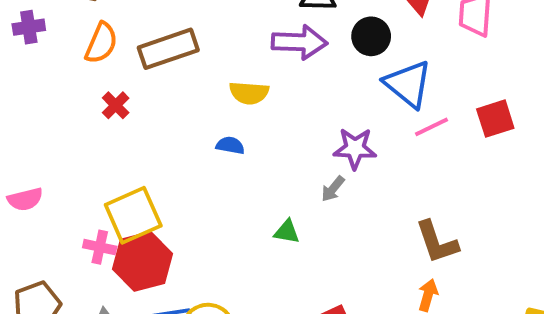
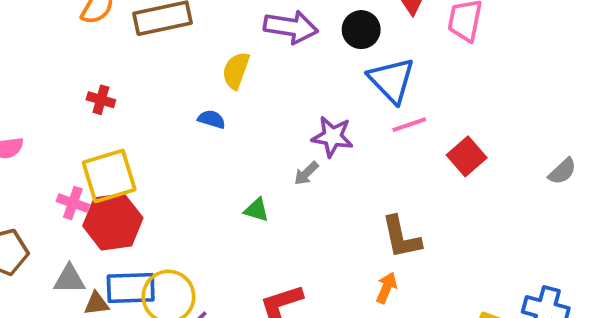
yellow semicircle: (249, 93) -> (236, 70), turned 99
red cross: (116, 105) -> (101, 100), moved, turned -36
red square: (495, 119) -> (467, 156), moved, turned -30

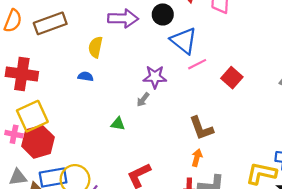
red cross: (101, 100) -> (22, 74), size x2.0

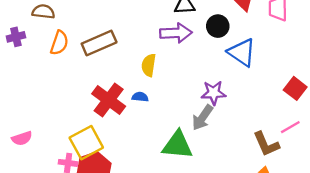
pink line: (197, 64) -> (290, 127), moved
red cross: (22, 74) -> (109, 100), moved, turned 32
gray arrow: (143, 100) -> (202, 118), size x1.6
green triangle: (118, 124) -> (177, 145), size x2.0

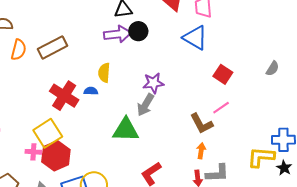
black circle: (218, 26) -> (138, 31), moved
blue triangle: (242, 52) -> (195, 38), moved
yellow semicircle: (149, 65) -> (104, 73), moved

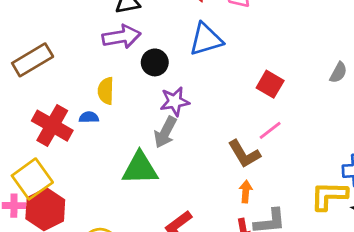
black circle: (138, 31) -> (155, 62), moved
blue triangle: (195, 38) -> (206, 39), moved, turned -44

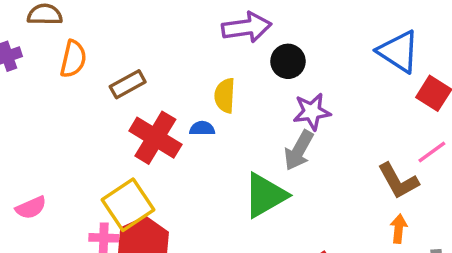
blue triangle: (206, 39) -> (398, 51), moved, turned 48
brown rectangle: (33, 60) -> (128, 84), moved, size x0.7
green triangle: (140, 168) -> (265, 195), turned -30

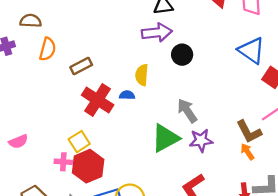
purple star: (312, 112) -> (201, 140), moved
gray arrow: (299, 150) -> (187, 111), turned 115
yellow square: (128, 205) -> (79, 142), size x0.7
orange arrow: (399, 229) -> (247, 152), moved, turned -42

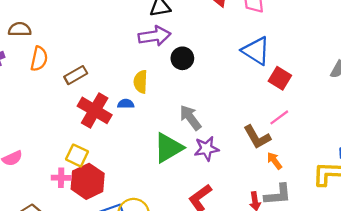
yellow square: (79, 142) -> (77, 155), turned -30
orange arrow: (247, 152) -> (274, 161), moved

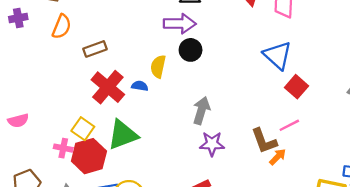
black circle: (182, 58) -> (191, 50), moved
gray arrow: (190, 118) -> (201, 110), turned 44
green triangle: (168, 148) -> (123, 135), moved
orange arrow: (274, 161) -> (278, 157), moved, turned 72

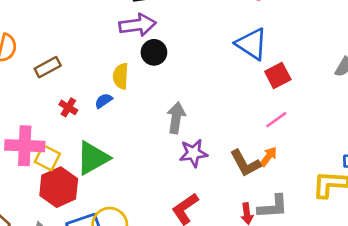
blue semicircle: (140, 86) -> (104, 101), turned -35
red cross: (108, 87) -> (68, 107), size x0.5
red square: (297, 87) -> (278, 76), turned 30
brown L-shape: (264, 141) -> (245, 163), moved
pink cross: (63, 148) -> (25, 146), moved, size x1.8

